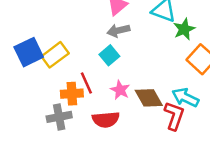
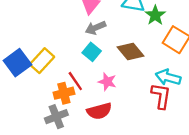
brown diamond: (149, 98) -> (131, 52), moved

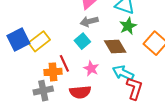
green star: (155, 15) -> (128, 26), moved
cyan arrow: (168, 77) -> (123, 73), moved

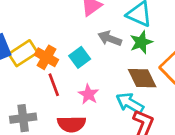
gray arrow: (89, 21) -> (110, 38), moved, turned 30
brown diamond: (115, 47) -> (142, 78), moved
orange cross: (53, 72) -> (46, 57), moved, turned 30

